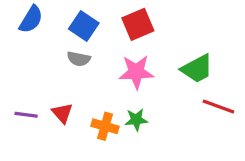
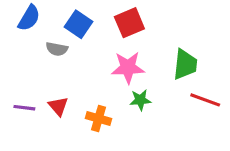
gray semicircle: (79, 59) -> (57, 49), moved
green trapezoid: (197, 69) -> (185, 64), turned -56
green star: (136, 120) -> (140, 100), moved

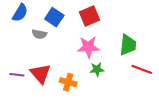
red triangle: (58, 106) -> (40, 74), size x1.5

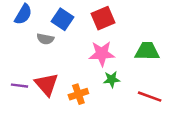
green trapezoid: (128, 45) -> (147, 51), turned -95
red line: (142, 69) -> (150, 97), moved
orange cross: (68, 82) -> (78, 94), turned -35

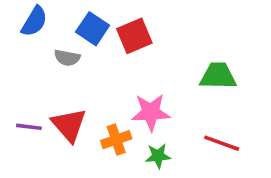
red square: (103, 18) -> (134, 36), moved
pink star: (102, 54) -> (151, 112), moved
green star: (112, 79) -> (158, 156), moved

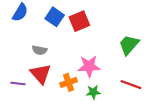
gray semicircle: (67, 58) -> (40, 50), moved
green trapezoid: (218, 76) -> (129, 45), turned -50
purple line: (29, 127) -> (18, 84), moved

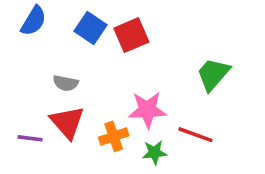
red line: (131, 85) -> (195, 135), moved

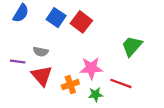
red square: (131, 35) -> (81, 22), turned -30
purple line: (30, 138) -> (18, 61), moved

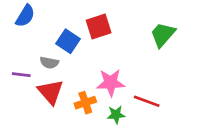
blue square: (56, 18) -> (68, 41), moved
red square: (81, 22) -> (99, 27), turned 35
green trapezoid: (132, 46) -> (163, 35), moved

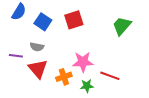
blue square: (68, 41) -> (43, 22), moved

